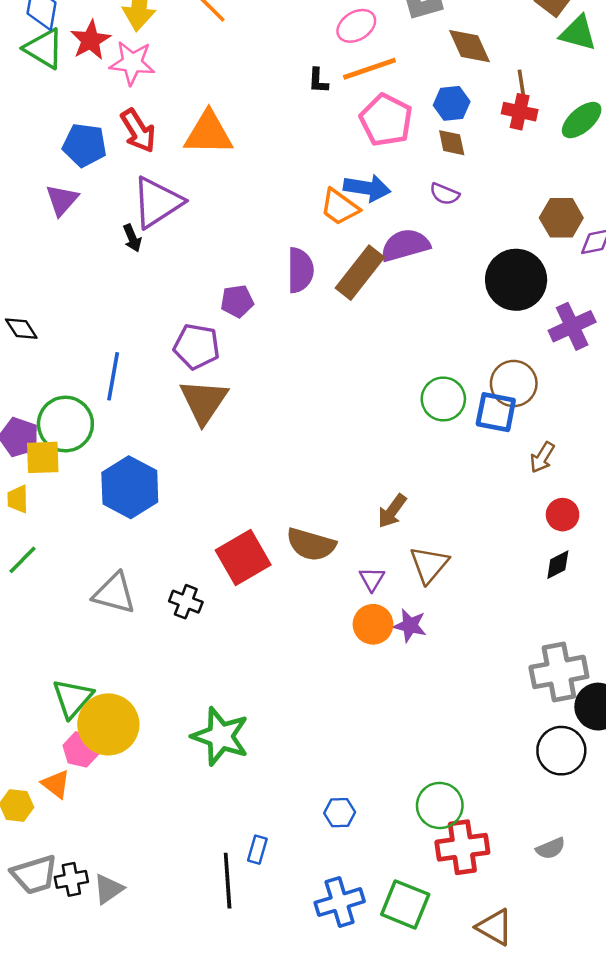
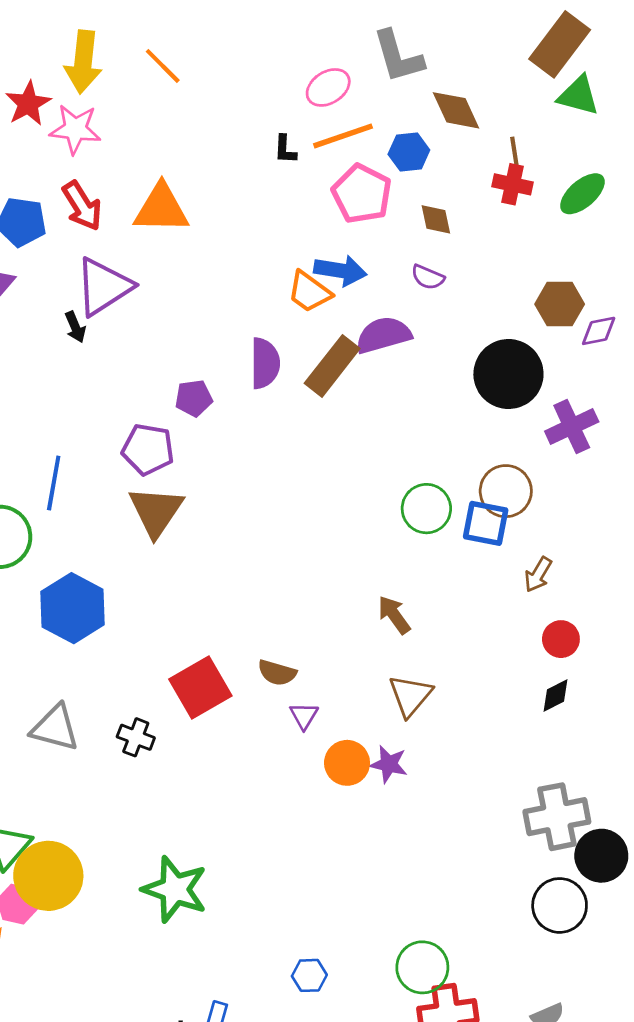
blue hexagon: (452, 103) -> (409, 152), moved
brown arrow: (392, 511) -> (394, 615), moved, turned 108
brown semicircle: (311, 544) -> (277, 673), size x0.7
purple triangle: (372, 579) -> (304, 716), moved

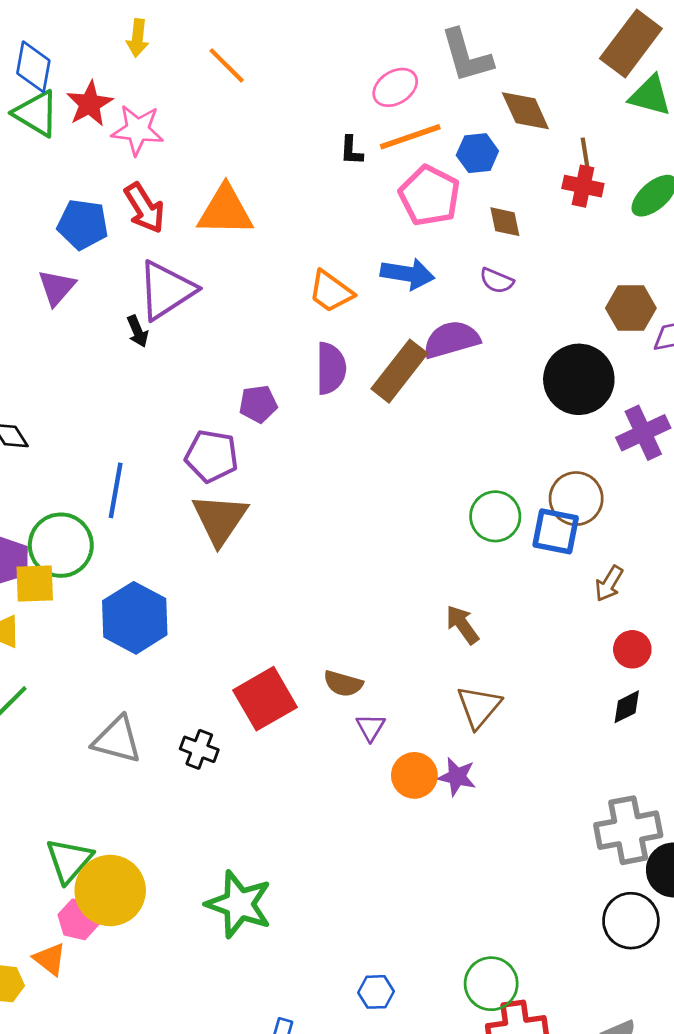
yellow arrow: (83, 62) -> (138, 38), moved, size x0.6
orange trapezoid: (309, 292) -> (331, 292), moved

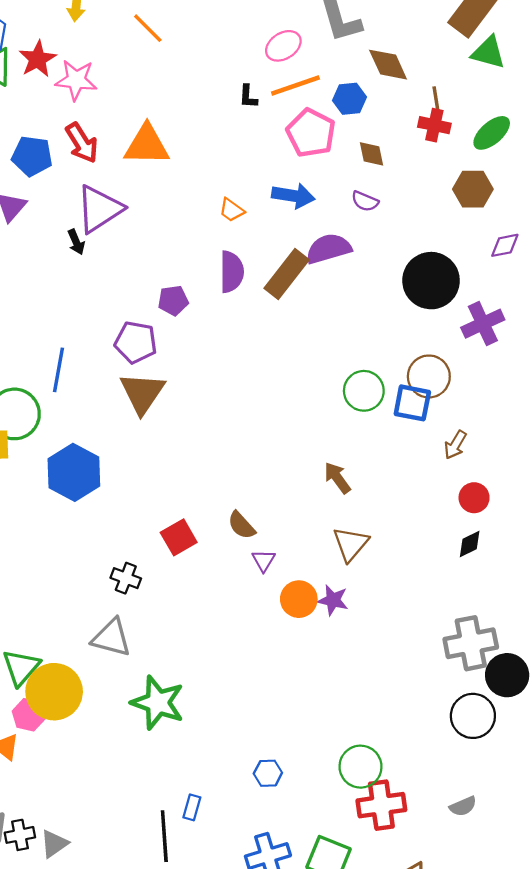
orange trapezoid: (331, 292) -> (232, 210), size x0.7
brown hexagon: (631, 308) -> (473, 189), moved
brown semicircle: (343, 684) -> (241, 525), turned 32
red square: (265, 699) -> (179, 537), size x0.7
gray triangle: (117, 740) -> (111, 638), moved

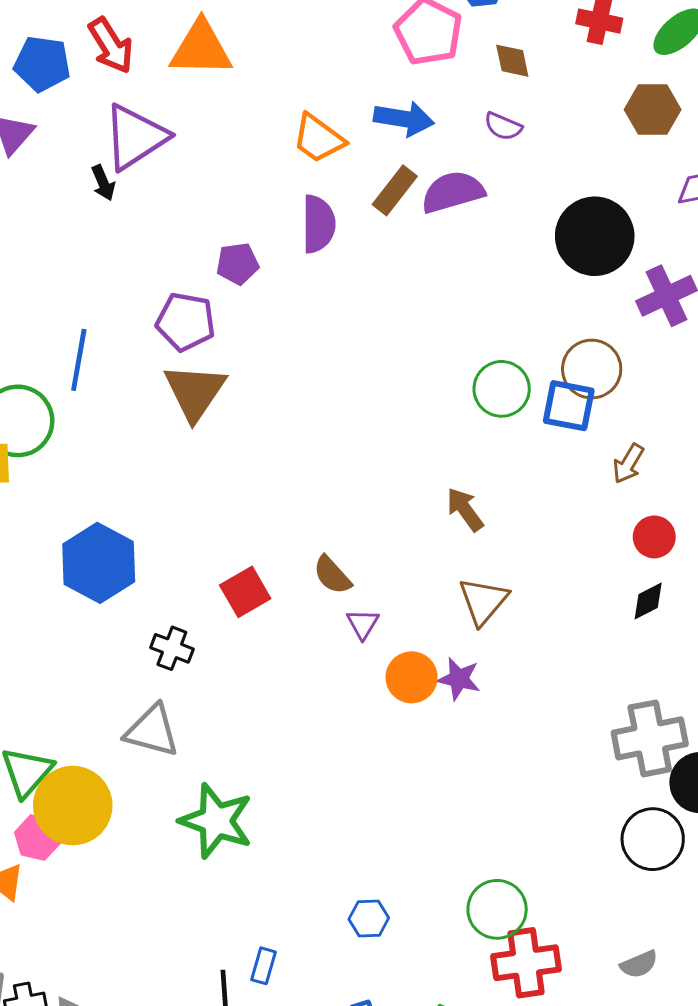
orange trapezoid: (232, 210) -> (318, 139), size x1.5
brown rectangle: (287, 274) -> (395, 190), moved, size x0.7
blue hexagon: (74, 472) -> (99, 563), moved

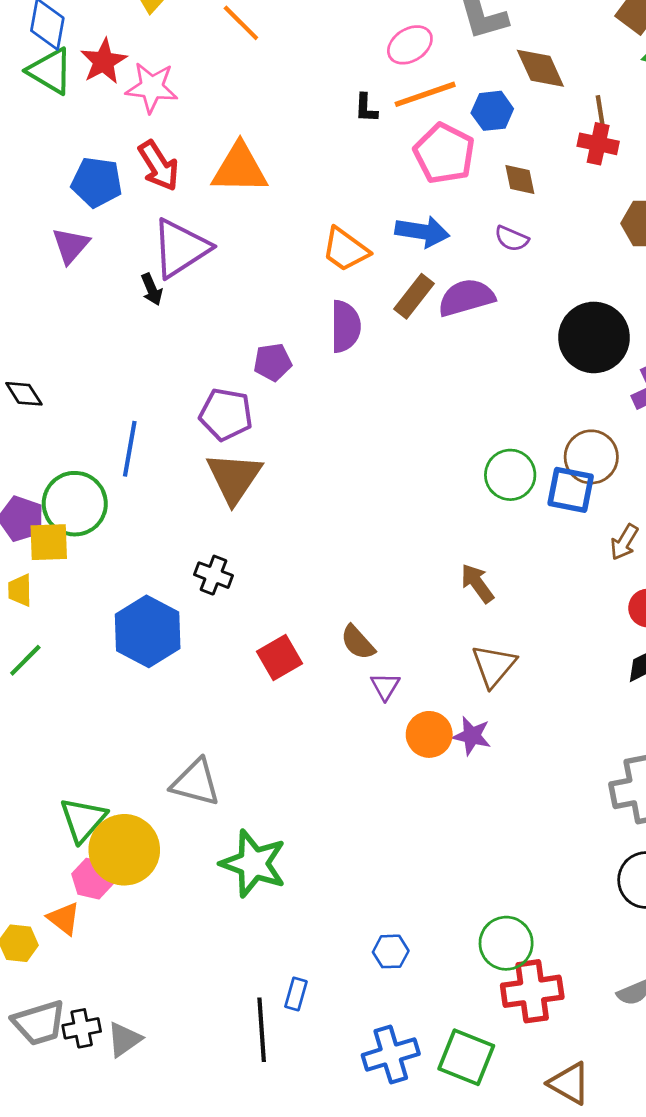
black cross: (172, 648) -> (214, 575), moved

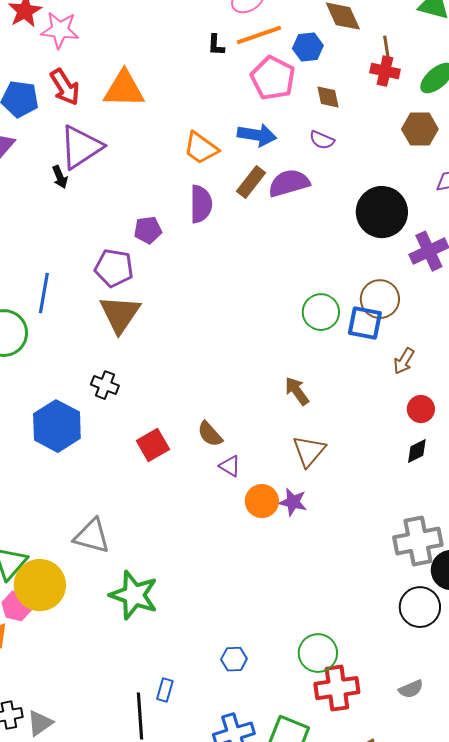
purple triangle: (385, 686) -> (230, 466), turned -30

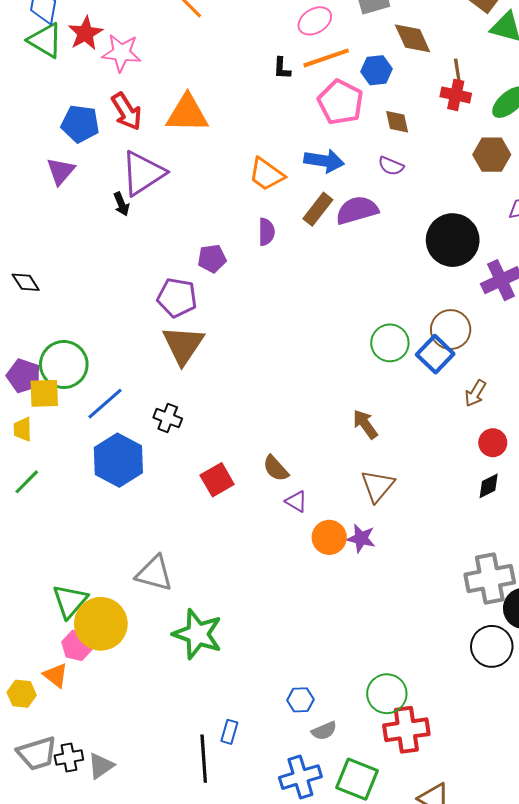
purple semicircle: (201, 204) -> (266, 232), size x0.7
blue line: (44, 293) -> (105, 404), moved, turned 39
blue square: (365, 323) -> (435, 354), turned 33
gray semicircle: (411, 689) -> (324, 731), moved

